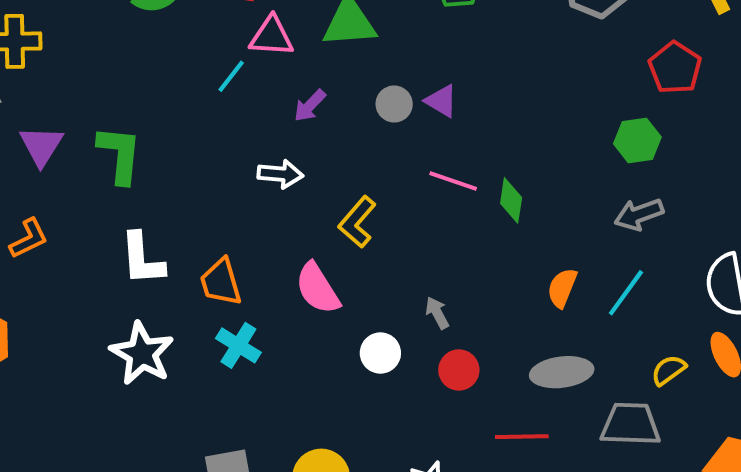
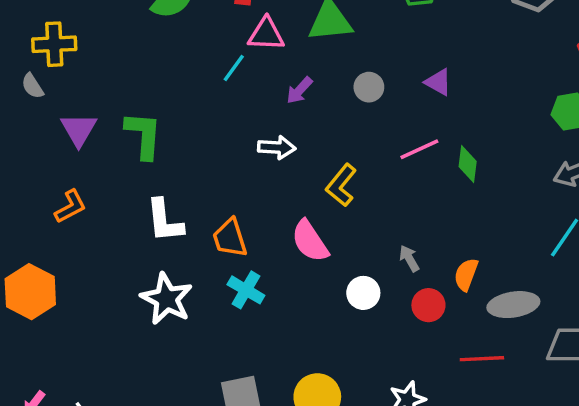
purple triangle: (441, 101) -> (438, 82), moved
pink line: (453, 181) -> (419, 149), turned -42
orange semicircle: (562, 288) -> (466, 274), moved

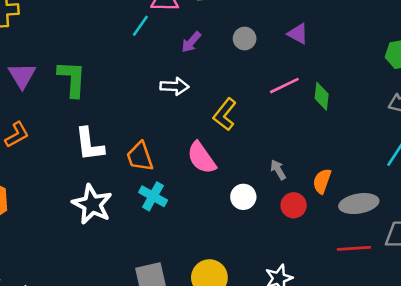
red line: (482, 359) -> (354, 248), moved

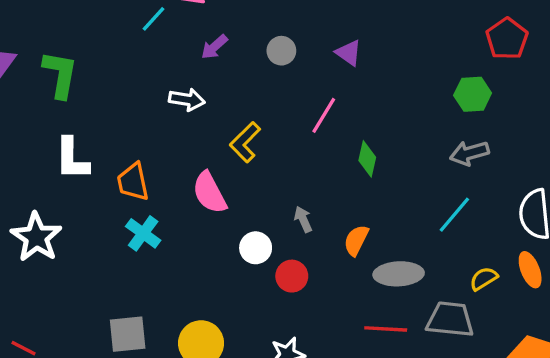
pink line: (284, 86) -> (324, 115), turned -40
green diamond: (322, 96) -> (367, 159), moved
white star: (92, 204) -> (36, 237), moved
red circle: (294, 205) -> (292, 276), moved

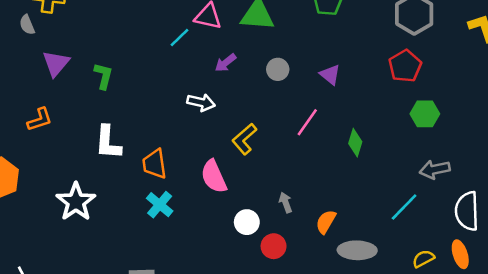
red pentagon: (507, 39) -> (405, 66), moved
green L-shape: (60, 74) -> (103, 76), size x0.7
gray arrow: (469, 153) -> (435, 169), moved
green diamond: (367, 159) -> (355, 143), moved

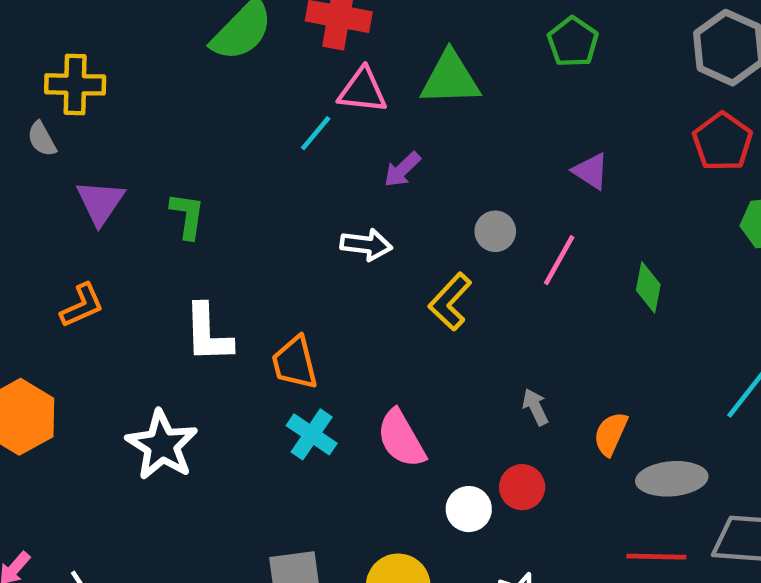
gray circle: (278, 69) -> (495, 231), moved
pink semicircle: (214, 176) -> (401, 439), moved
white circle: (247, 222) -> (469, 509), moved

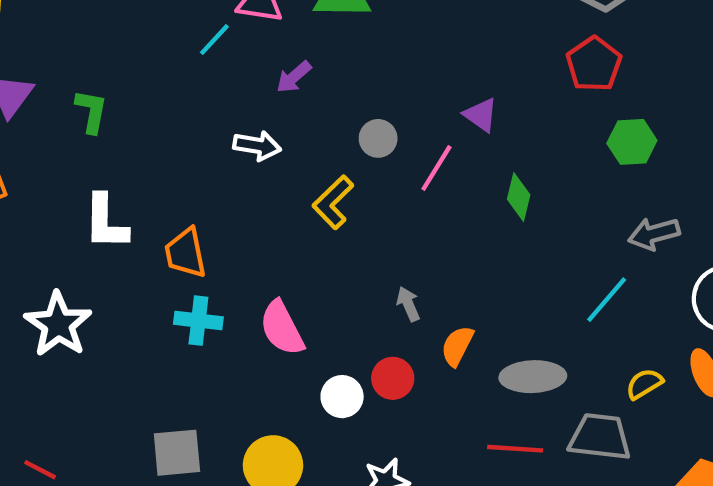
purple triangle: (591, 171) -> (481, 115), moved
cyan cross: (312, 434) -> (198, 321), turned -30
orange semicircle: (611, 434) -> (457, 346), moved

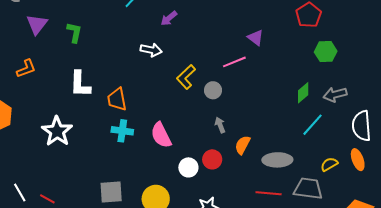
gray circle: (378, 138) -> (213, 90), moved
pink line: (436, 168) -> (234, 62), turned 35
green diamond: (519, 197) -> (303, 93), moved, turned 35

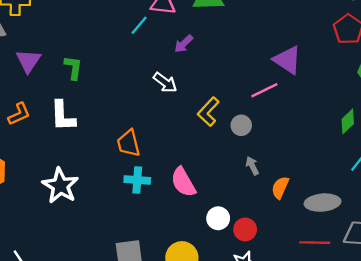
purple triangle: (256, 38) -> (287, 60), size x1.5
white arrow: (151, 50) -> (165, 82), turned 30
white L-shape: (80, 84) -> (63, 116), moved
red circle: (212, 159) -> (245, 229), moved

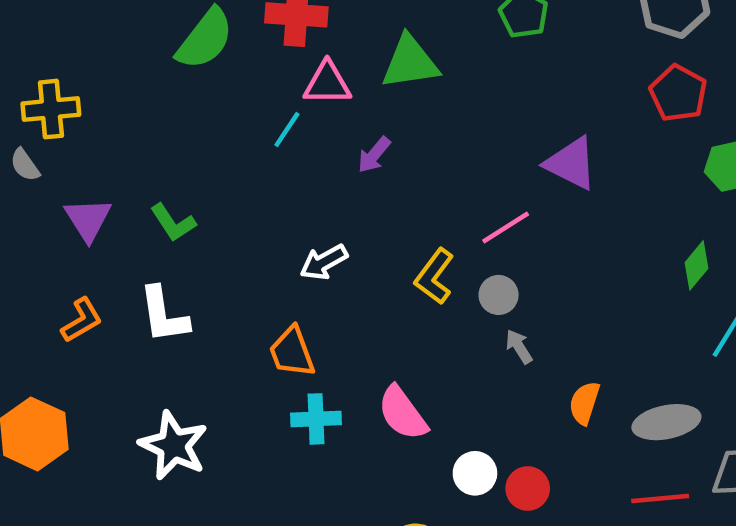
green L-shape: (73, 68) -> (173, 223), turned 145
white arrow: (165, 82) -> (324, 262), moved, turned 120
pink line: (264, 90) -> (506, 227), moved
gray arrow: (252, 166) -> (519, 347), moved

